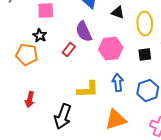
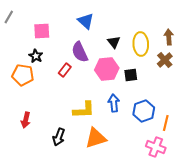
black triangle: (118, 13) -> (114, 42), moved, turned 32
black square: (145, 55) -> (131, 75), moved
black arrow: (63, 117) -> (59, 137), size x0.7
orange triangle: (116, 120) -> (96, 138), moved

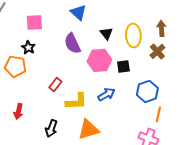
red rectangle: (65, 70) -> (55, 84), moved
blue arrow: (114, 103) -> (106, 94), turned 66
blue hexagon: (144, 111) -> (147, 91), moved

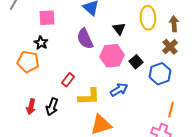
yellow ellipse: (133, 35) -> (148, 18), moved
black square: (123, 66) -> (136, 62), turned -32
blue hexagon: (147, 91) -> (160, 74), moved
black arrow: (51, 128) -> (52, 107), moved

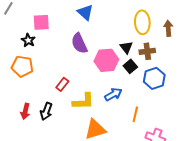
black triangle: (119, 29) -> (126, 47), moved
black star: (41, 43) -> (28, 40), moved
brown cross: (170, 47) -> (147, 51), moved, turned 35
orange line: (171, 110) -> (135, 114), moved

